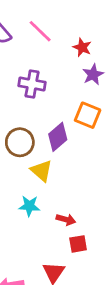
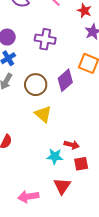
yellow triangle: (41, 171) -> (43, 114), moved
cyan star: (29, 206) -> (55, 156), moved

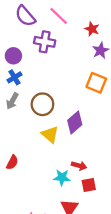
purple cross: (45, 39) -> (45, 42), moved
purple diamond: (65, 80) -> (75, 123), moved

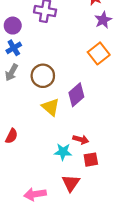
orange square: (96, 83) -> (99, 53), turned 30

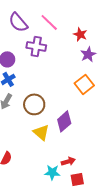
red arrow: (81, 139) -> (68, 161), turned -32

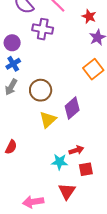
yellow triangle: (41, 132) -> (48, 120), turned 36

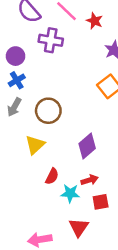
red star: (89, 16) -> (94, 21), moved
purple diamond: (72, 108) -> (87, 146), moved
yellow triangle: (48, 120) -> (35, 145), moved
red semicircle: (11, 147) -> (52, 176), moved

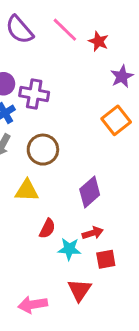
purple cross: (51, 40) -> (34, 94), moved
yellow triangle: (35, 145) -> (27, 191), turned 45

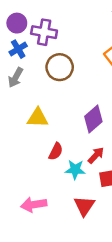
brown circle: (43, 150) -> (60, 67), moved
red arrow: (93, 233) -> (96, 155), turned -30
pink arrow: (33, 305) -> (34, 205), moved

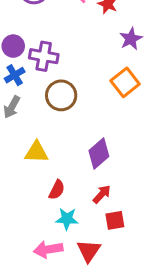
cyan star: (75, 170) -> (67, 219), moved
pink arrow: (34, 205) -> (48, 249), moved

